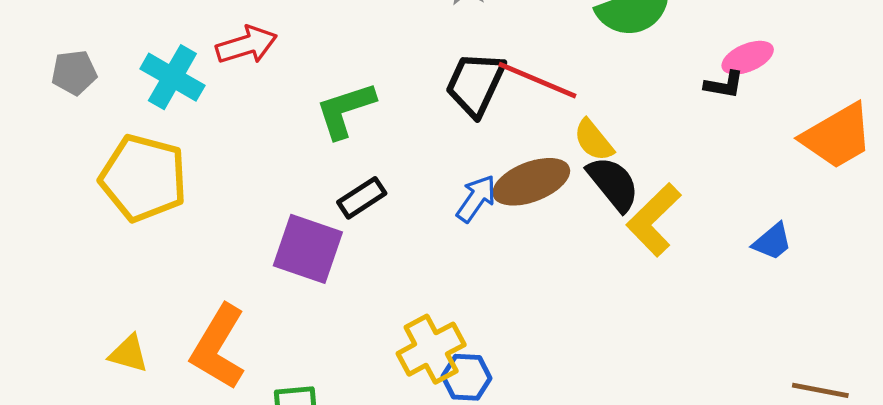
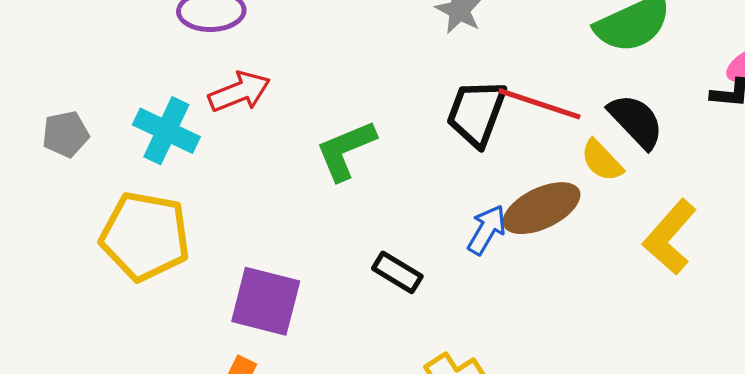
black semicircle: (613, 184) -> (636, 121), moved
black rectangle: (362, 198) -> (397, 272), moved, turned 69
purple square: (308, 249) -> (266, 301), moved

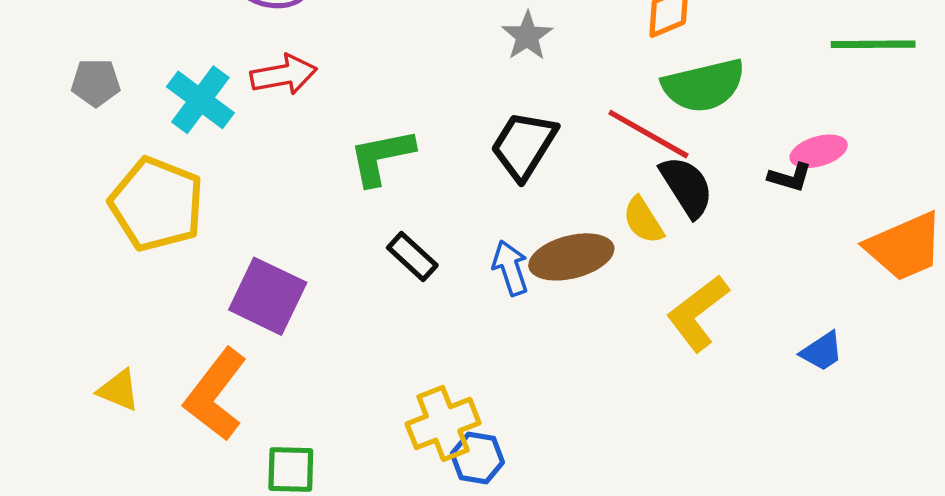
red line: (539, 104) -> (648, 134), moved
blue arrow: (487, 230) -> (510, 268), turned -60
black rectangle: (397, 272) -> (412, 257), moved

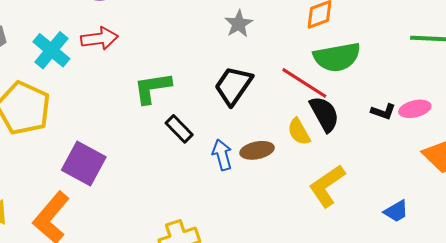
pink ellipse: (819, 151) -> (415, 109), moved
black rectangle: (412, 257) -> (179, 129), moved
brown ellipse: (571, 257) -> (257, 150), size x0.7

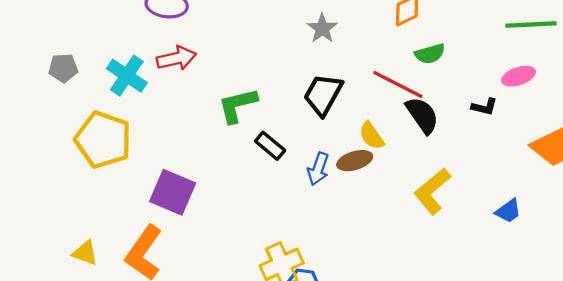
green semicircle: (337, 57) -> (430, 54), size x0.6
pink ellipse: (415, 109) -> (518, 76), moved
yellow semicircle: (299, 132) -> (372, 136), moved
blue arrow: (222, 155) -> (318, 169), turned -140

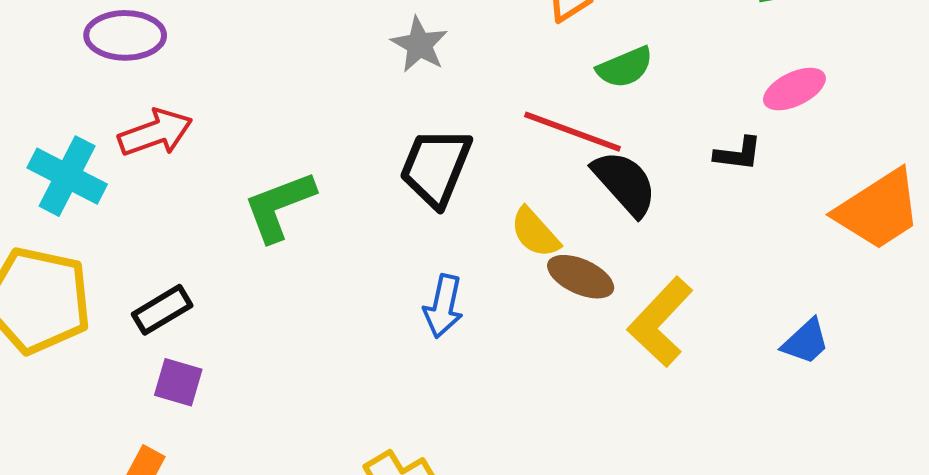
black rectangle: (270, 146) -> (162, 310), moved, turned -64
brown ellipse: (355, 161) -> (581, 277), moved, turned 48
purple square: (173, 192) -> (178, 382), size x0.6

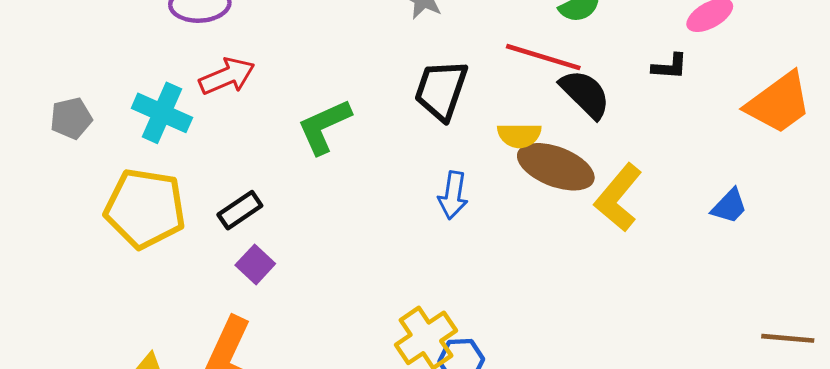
yellow semicircle: (535, 233) -> (519, 135), turned -45
brown ellipse: (581, 277) -> (556, 167), size x1.5
purple square: (178, 382) -> (255, 264), turned 30

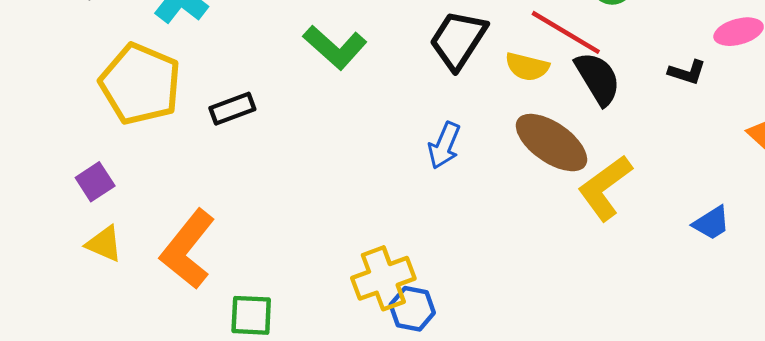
green L-shape: (324, 126) -> (335, 47), turned -128
yellow semicircle: (519, 135) -> (527, 67), moved
purple square: (255, 264) -> (95, 182), moved

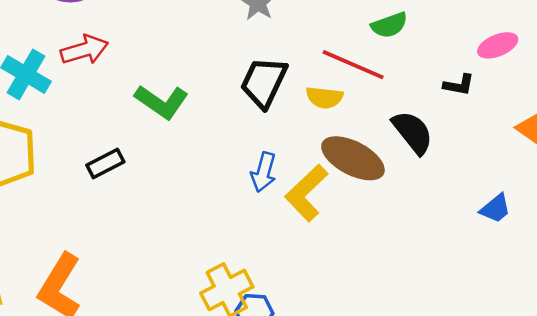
black semicircle: (598, 78) -> (413, 132), moved
black rectangle: (232, 109) -> (105, 163), moved
yellow L-shape: (605, 188) -> (306, 193), moved

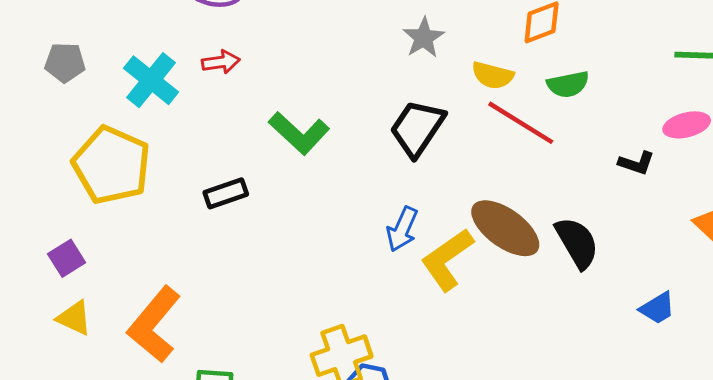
red arrow: (84, 50) -> (221, 62), size x0.7
yellow semicircle: (324, 97) -> (493, 75), moved
black semicircle: (413, 132) -> (577, 243), moved

